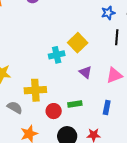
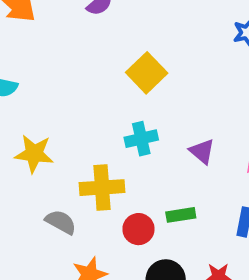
yellow square: (78, 43) -> (147, 73), moved
cyan cross: (57, 55) -> (141, 139), moved

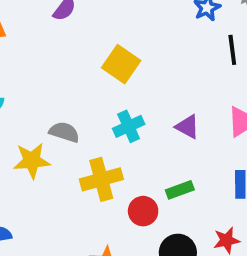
gray semicircle: (61, 222) -> (64, 132), moved

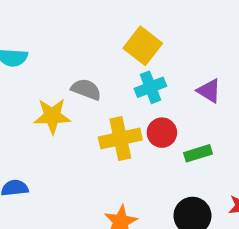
yellow square: (121, 64) -> (143, 46), moved
red circle: (143, 211) -> (162, 133), moved

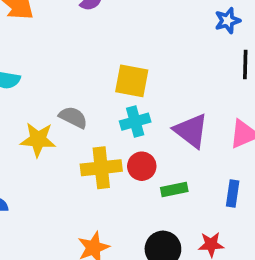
yellow square: (143, 46) -> (132, 81), turned -33
purple triangle: (209, 91) -> (191, 131), size x1.5

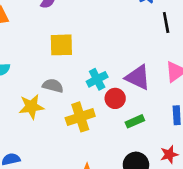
yellow square: (132, 81) -> (61, 45), moved
red circle: (142, 166) -> (115, 98), moved

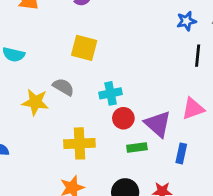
purple triangle: (138, 77) -> (158, 124), moved
yellow cross: (80, 117) -> (79, 143), moved

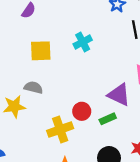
cyan cross: (111, 93) -> (83, 42), moved
red circle: (123, 118) -> (82, 111), moved

